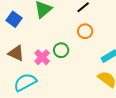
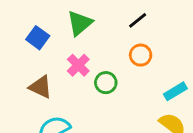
pink cross: (42, 57) -> (78, 65), moved

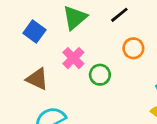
black line: (138, 20) -> (119, 15), moved

